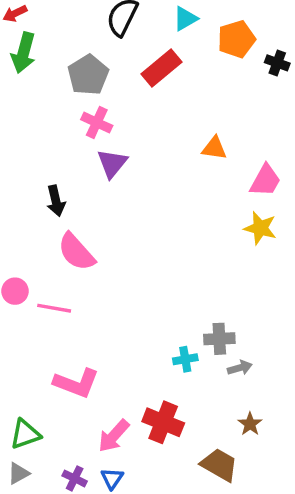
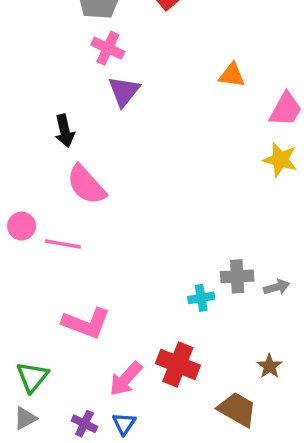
gray arrow: (240, 368) -> (277, 287), moved
green triangle: (25, 434) -> (32, 377), turned -32

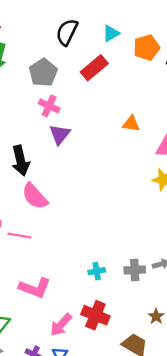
black arrow: (65, 131) -> (21, 161), size x1.4
gray cross: (237, 276) -> (135, 270), moved
cyan cross: (201, 298) -> (97, 271), moved

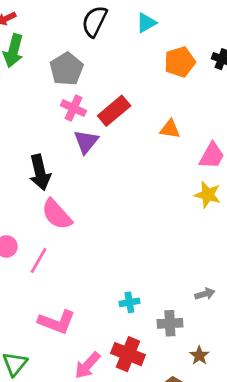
orange pentagon: (147, 48) -> (180, 62), moved
red rectangle: (94, 68) -> (114, 111), moved
pink line: (19, 235) -> (39, 260), turned -70
gray cross: (135, 270) -> (170, 323), moved

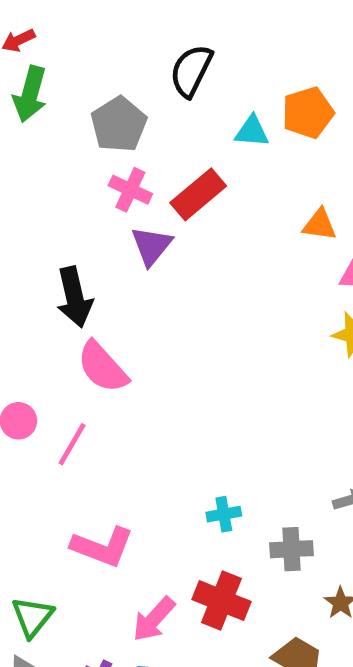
black semicircle: (94, 21) -> (191, 71), moved
cyan triangle: (146, 23) -> (252, 131), moved, turned 35
orange triangle: (170, 129) -> (320, 225), moved

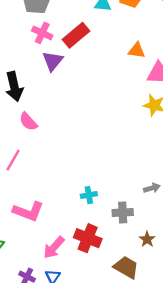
pink semicircle: (102, 367) -> (28, 122), size x0.7

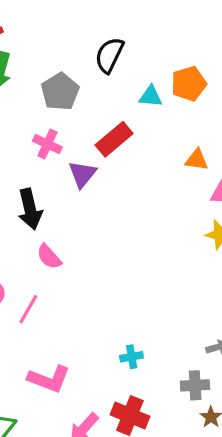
pink cross: (42, 33) -> (47, 144), moved
gray cross: (123, 213) -> (195, 385), moved

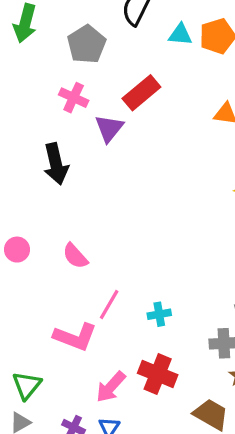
cyan triangle: (151, 96) -> (180, 35), moved
pink semicircle: (49, 257) -> (75, 256), moved
pink line: (28, 309) -> (109, 304), moved

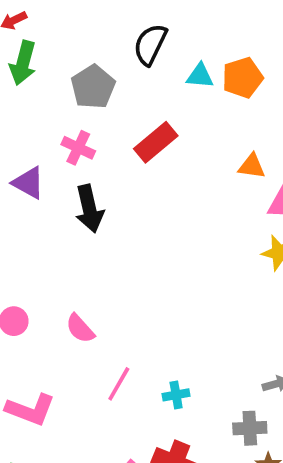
purple triangle: (109, 128) -> (28, 183), moved, turned -40
black arrow: (56, 164) -> (89, 209), moved
pink L-shape: (75, 337) -> (30, 410), moved

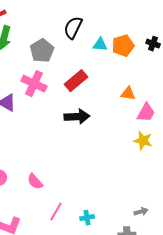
pink cross: (78, 148) -> (34, 84), size x1.4
black arrow: (89, 209) -> (77, 117), moved, turned -80

